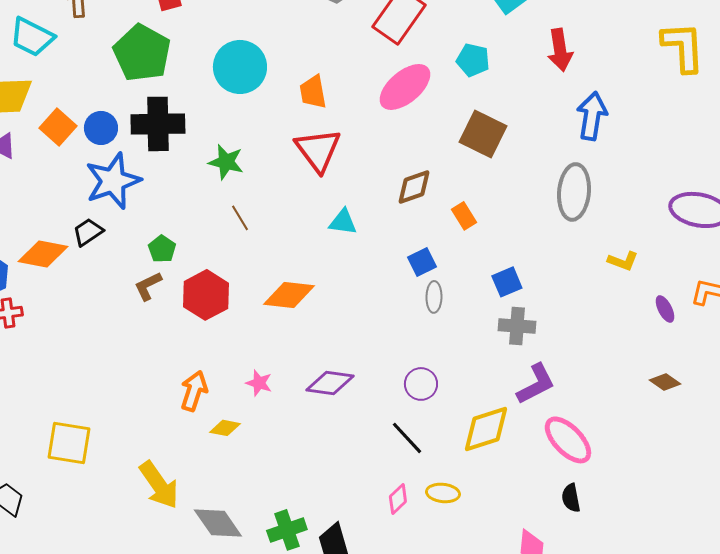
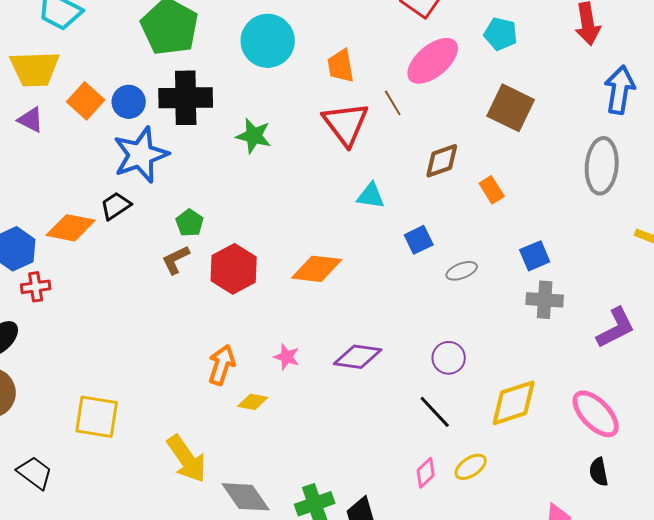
brown line: (240, 218) -> (393, 103), moved
blue square: (422, 262) -> (419, 240), moved
gray ellipse: (434, 297) -> (462, 271), turned 68
purple L-shape: (536, 384) -> (616, 328), moved
yellow ellipse: (443, 493) -> (471, 467), turned -40

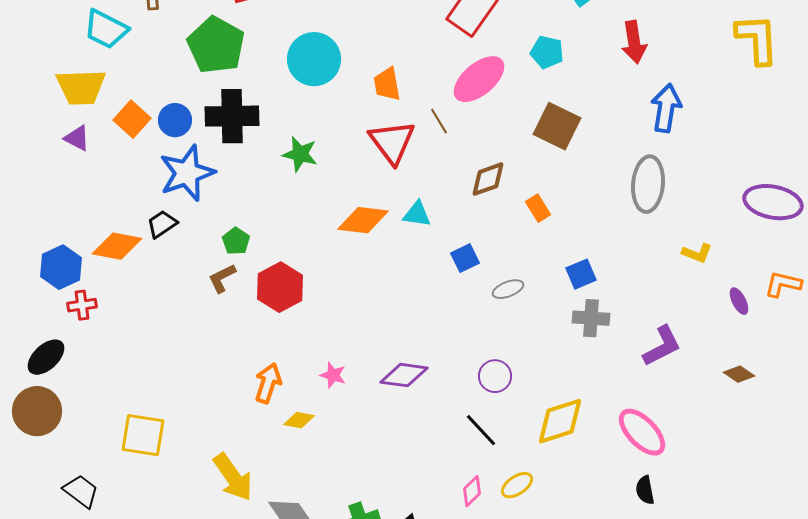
orange diamond: (317, 269) -> (363, 220), moved

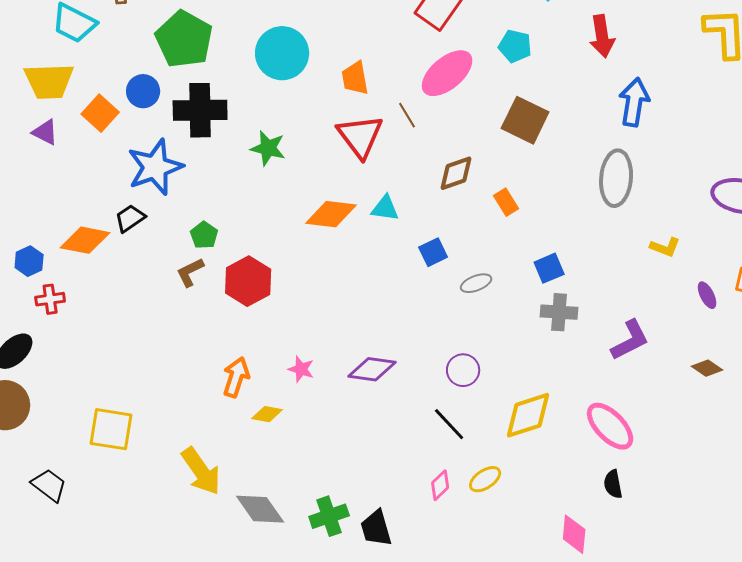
blue circle: (175, 120) -> (143, 91), moved
blue hexagon: (61, 267) -> (29, 261), size x0.7

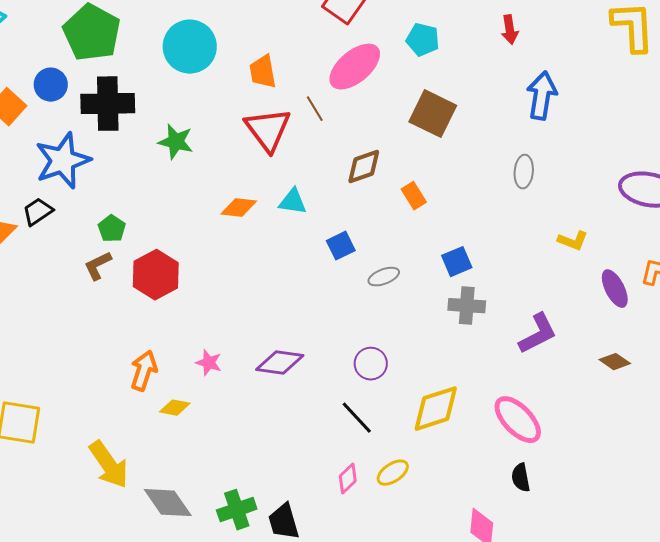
red arrow: (602, 36) -> (510, 30), size x0.7
gray ellipse: (616, 178) -> (524, 172), size x0.6
orange diamond: (331, 214) -> (239, 208), size x0.7
purple ellipse: (707, 295) -> (615, 289), size x1.4

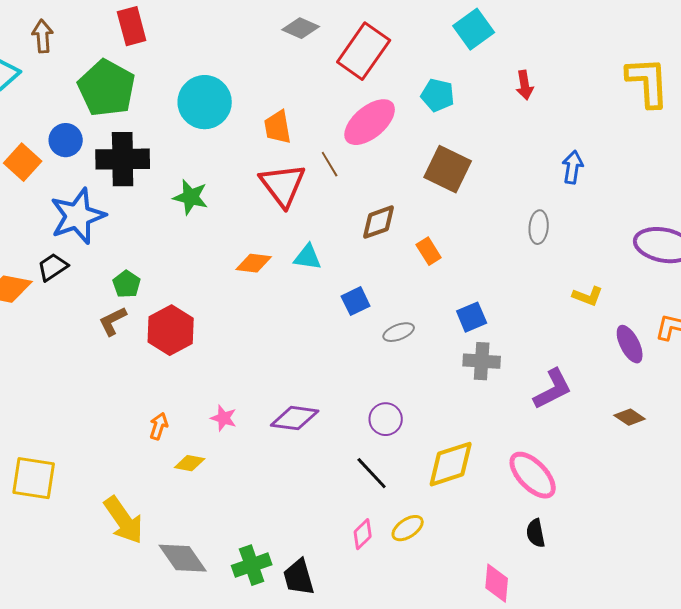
blue arrow: (542, 96) -> (573, 167), moved, size x0.7
orange arrow: (144, 371) -> (159, 426), size x0.7

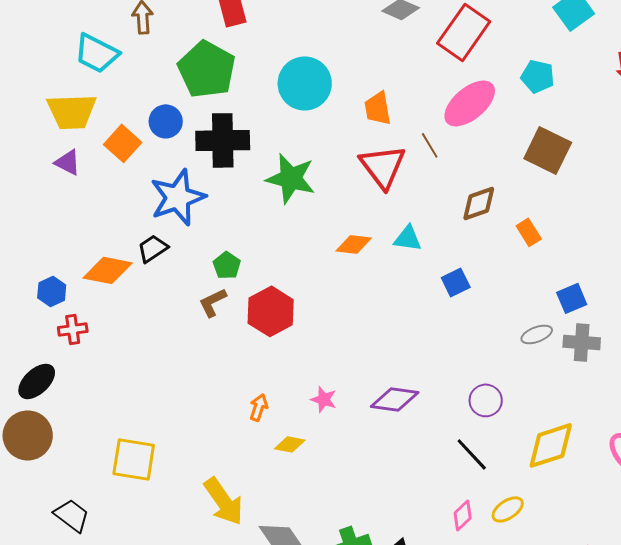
green star: (191, 197) -> (291, 178), size x1.4
gray ellipse: (399, 332) -> (537, 334), moved

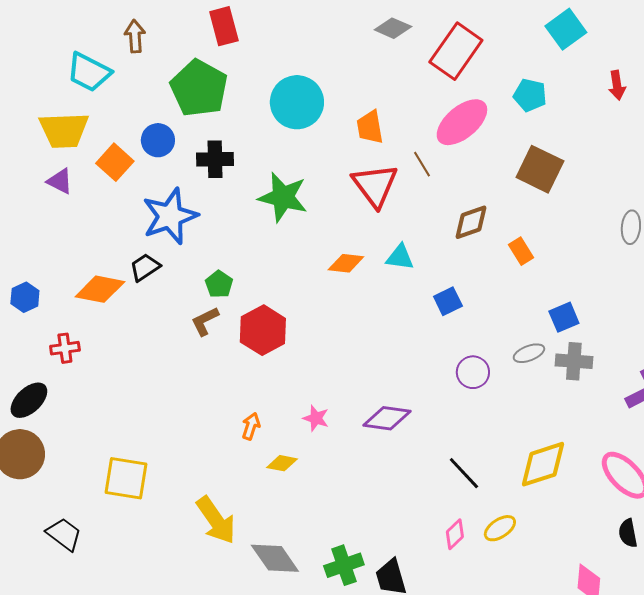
black cross: (223, 140) -> (215, 159), size x0.7
blue hexagon: (52, 291) -> (25, 297), moved
purple circle: (486, 400) -> (473, 372), moved

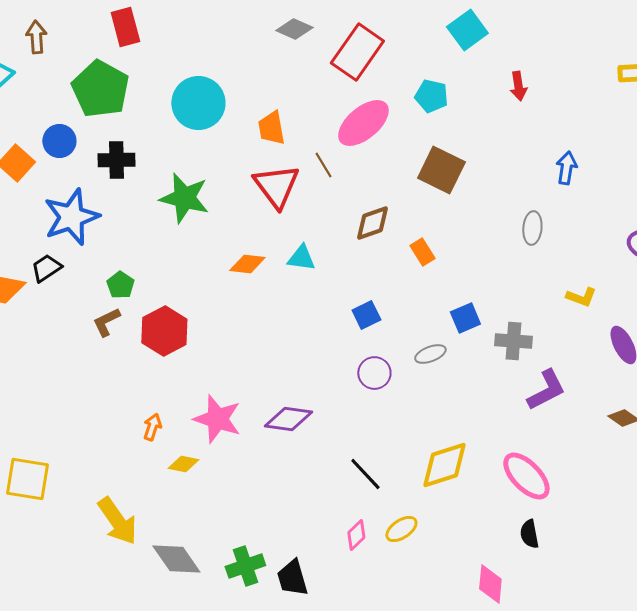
blue square: (448, 301) -> (366, 315), moved
gray cross: (574, 361) -> (513, 341), moved
pink star: (316, 418) -> (217, 419), size x1.8

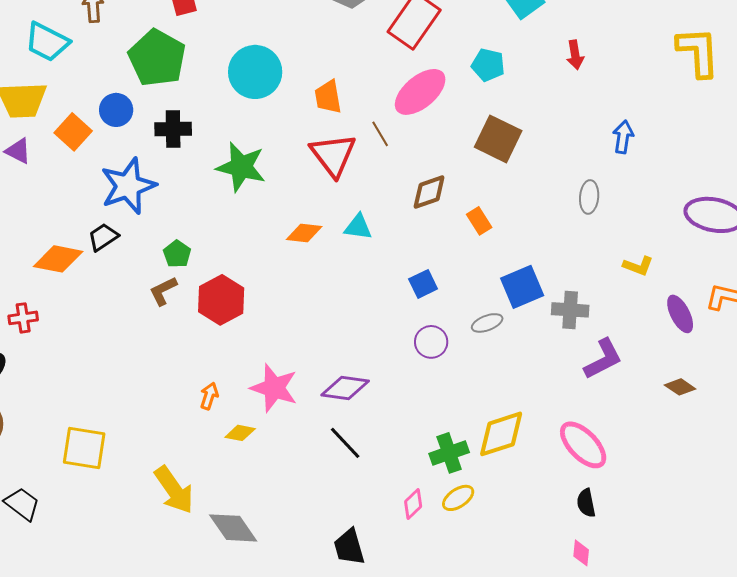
blue square: (465, 318) -> (522, 287), size x1.4
black line: (365, 474) -> (345, 443), moved
green cross: (245, 566) -> (449, 453), moved
pink diamond: (490, 584) -> (581, 553), moved, size x0.7

